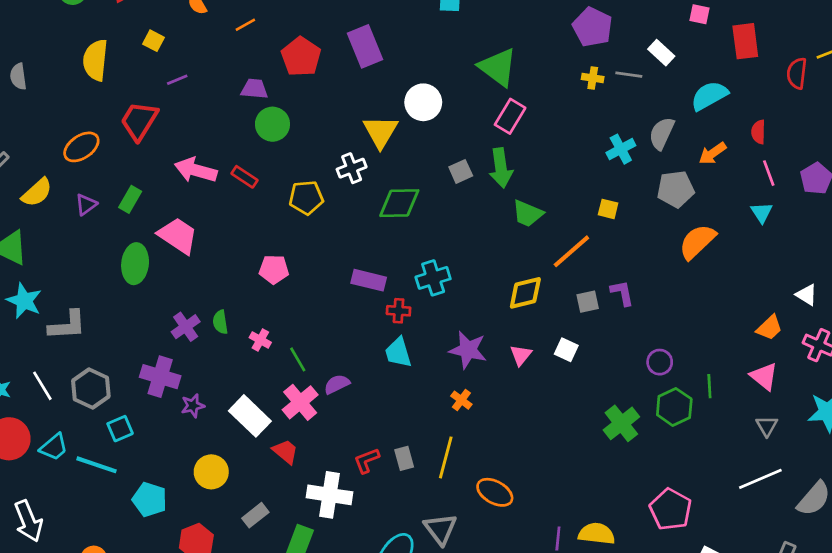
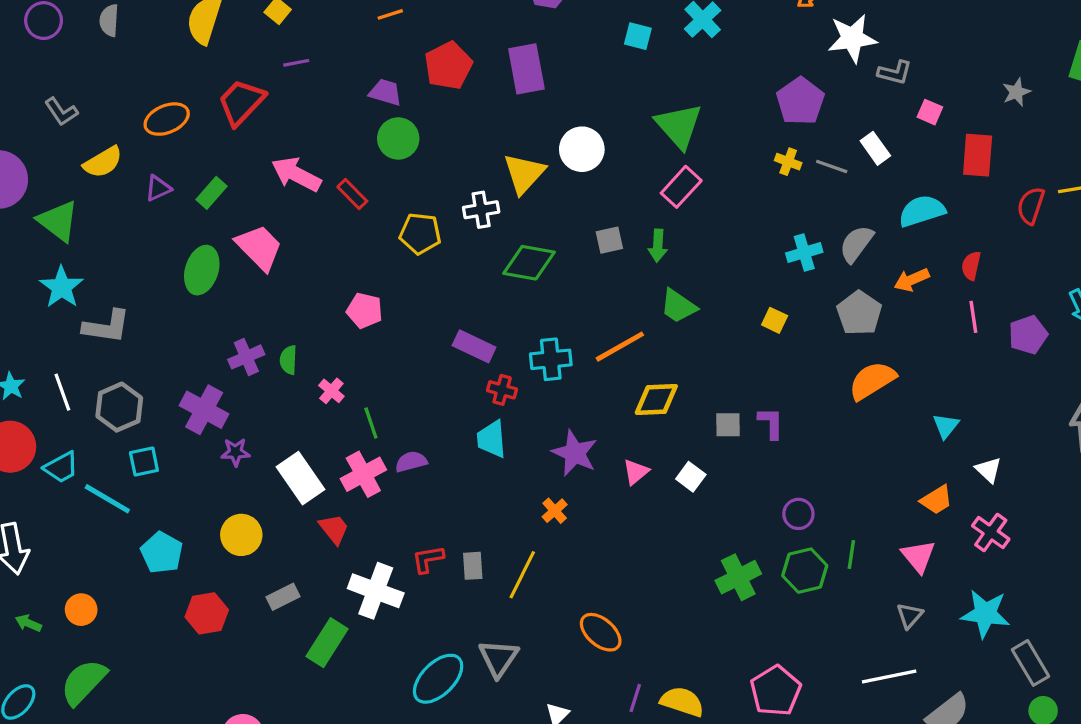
green arrow: (501, 168) -> (658, 246), size x0.7
gray pentagon: (676, 189) -> (859, 313), turned 30
cyan triangle: (762, 212) -> (946, 426), moved
orange line: (571, 251) -> (620, 347), moved
orange ellipse: (495, 492) -> (601, 632), moved

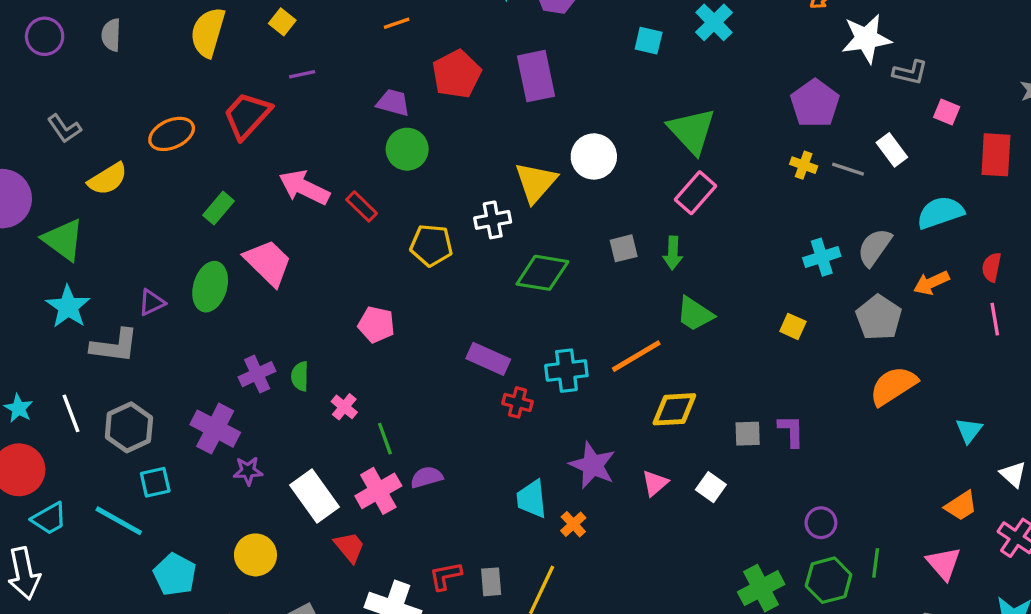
purple triangle: (158, 188) -> (152, 302), moved
cyan trapezoid: (491, 439) -> (532, 499), moved
cyan trapezoid: (61, 467) -> (49, 519), moved

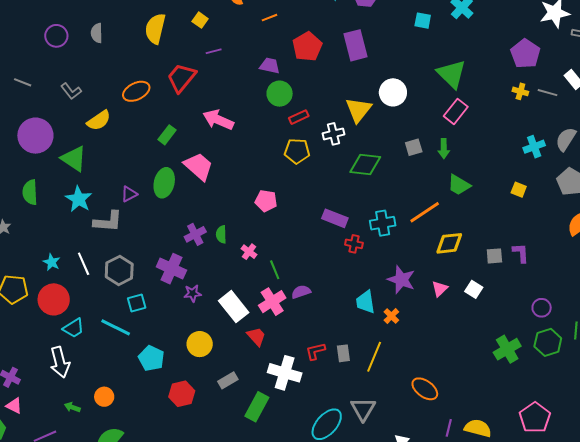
red rectangle: (362, 206) -> (299, 117), moved, turned -66

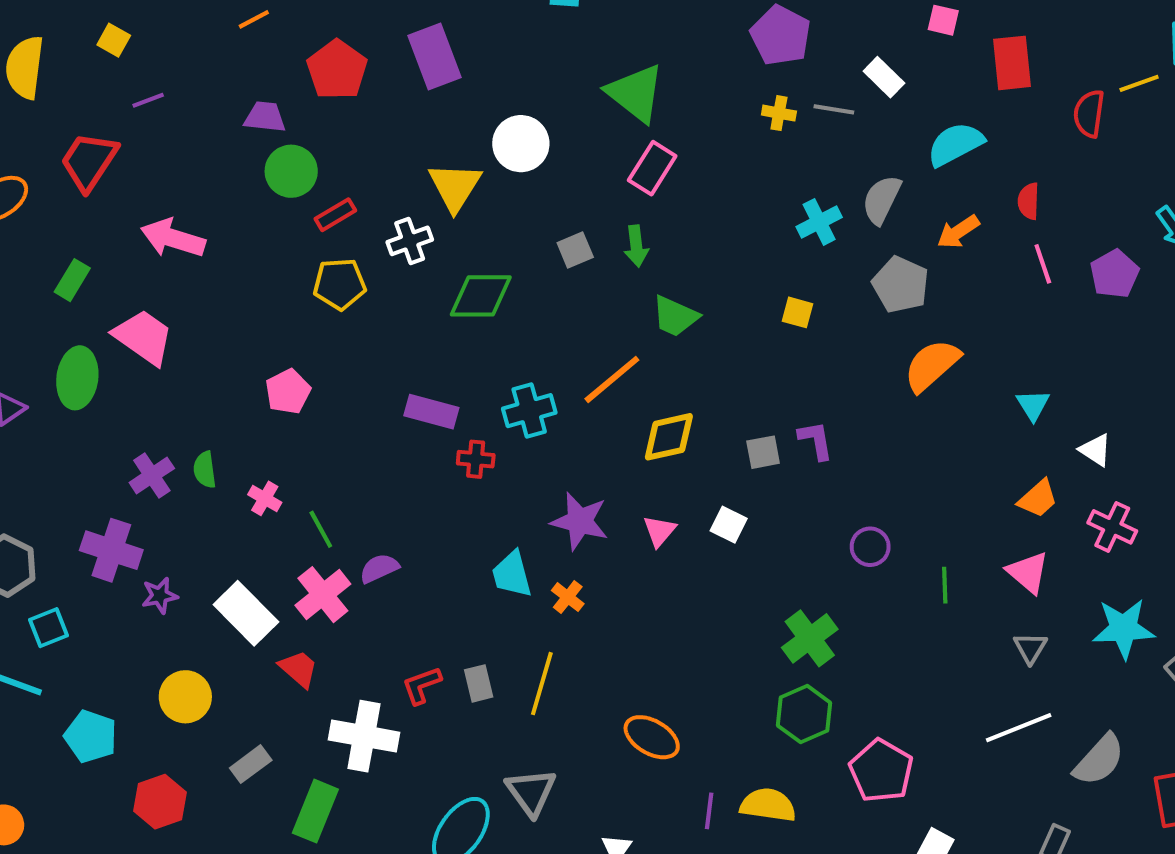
pink pentagon: (266, 201) -> (288, 392), turned -30
green hexagon: (548, 342) -> (804, 714), moved

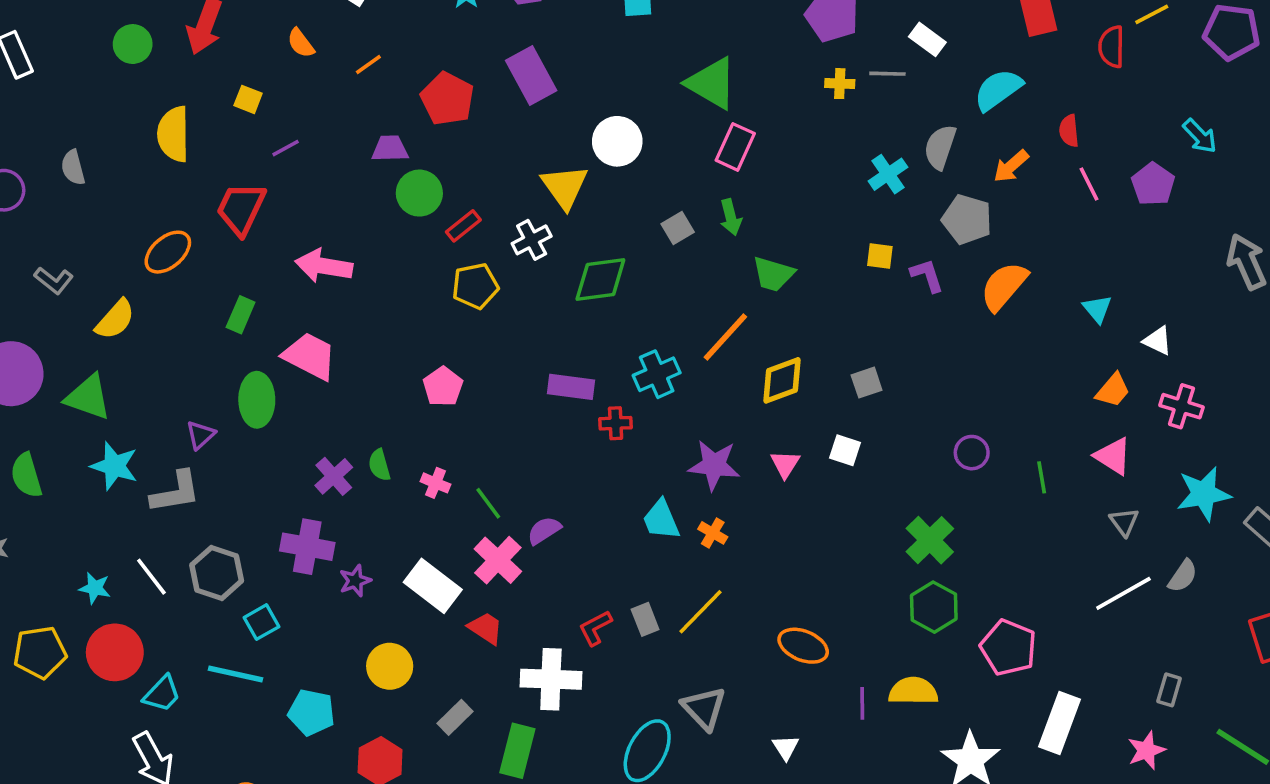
purple L-shape: (816, 440) -> (927, 275), moved
yellow line: (542, 684) -> (700, 612), turned 36
gray semicircle: (1099, 760) -> (1183, 576), moved, size x0.7

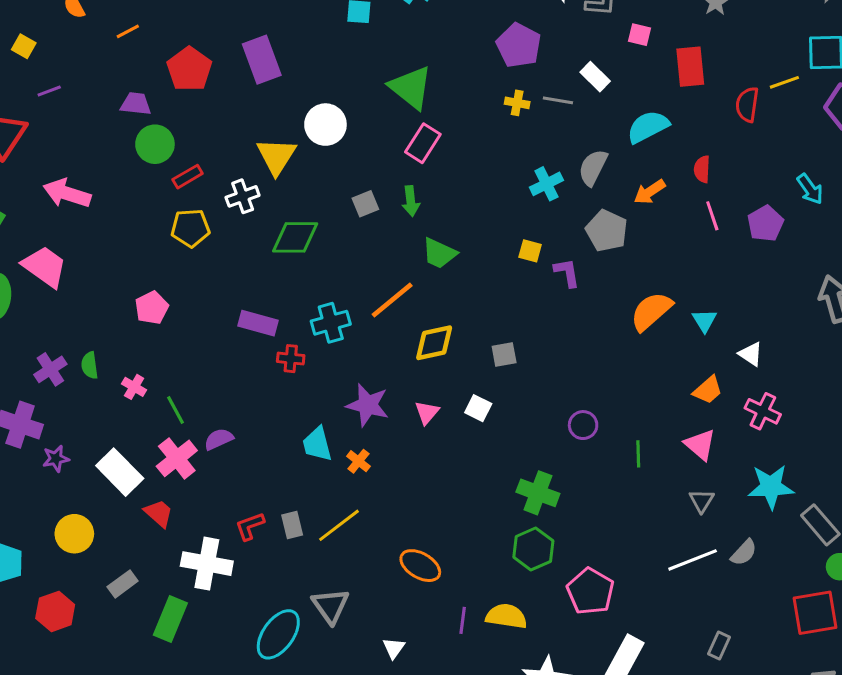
orange semicircle: (1004, 286) -> (651, 311), moved
green cross: (930, 540) -> (538, 493), turned -33

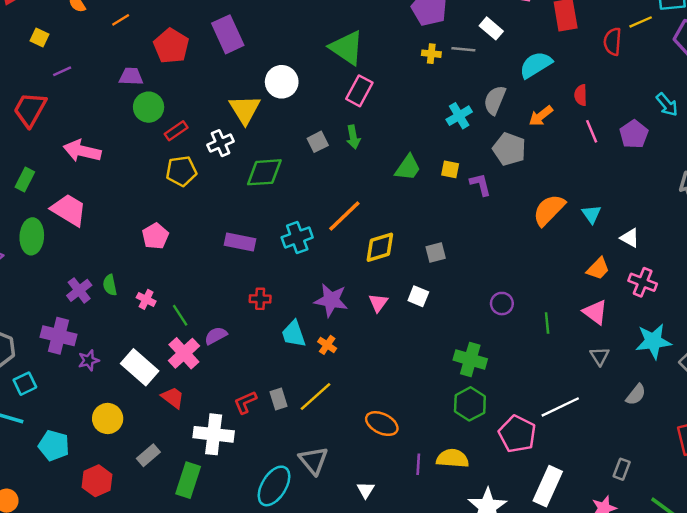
green trapezoid: (439, 253) -> (408, 168), moved, turned -76
red cross: (291, 359) -> (260, 299), moved
white line: (693, 560) -> (560, 407), moved

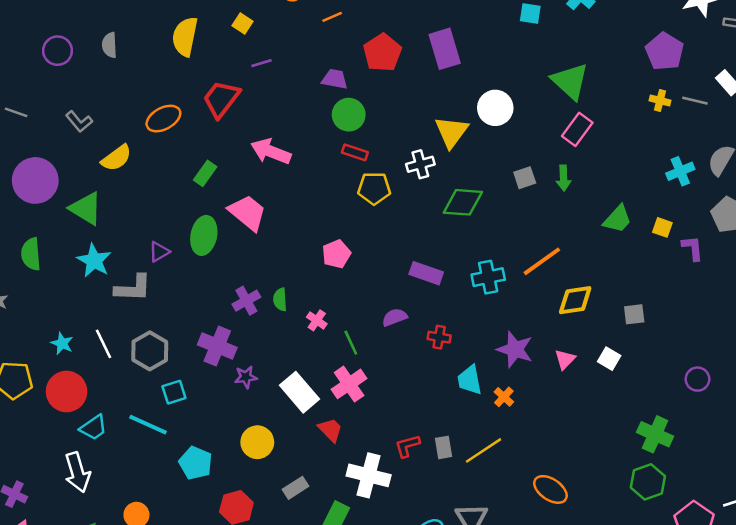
red rectangle: (176, 131) -> (355, 152), moved, turned 45
purple semicircle: (216, 336) -> (395, 317), moved

